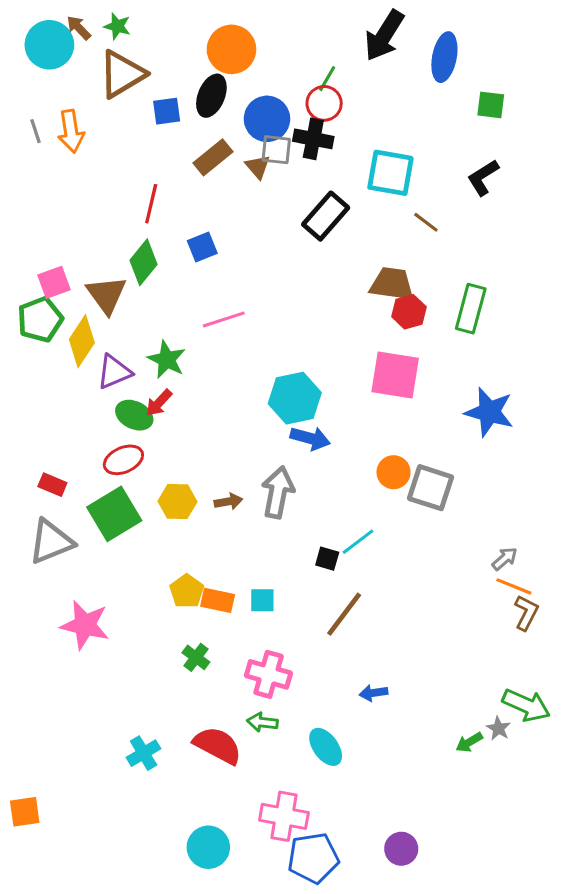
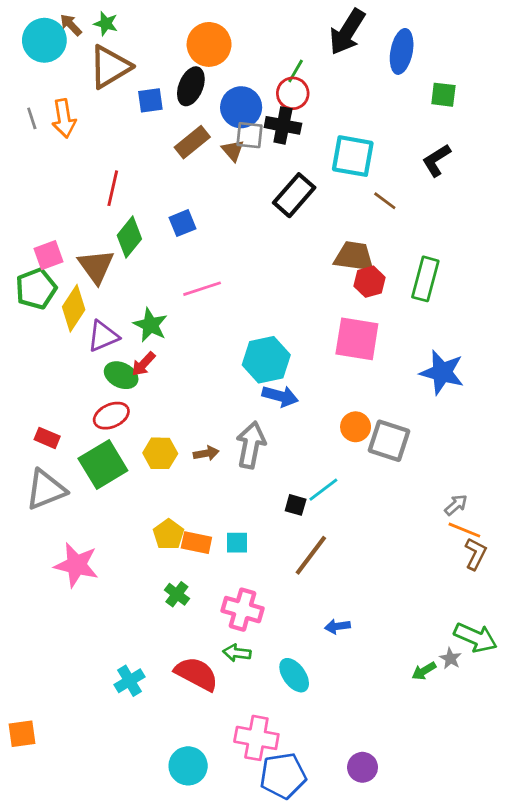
red line: (151, 204) -> (113, 188), moved

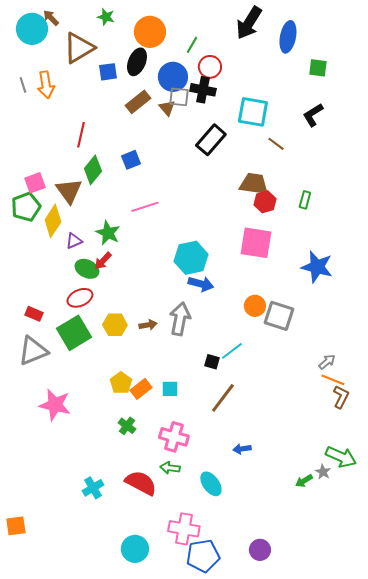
green star: (106, 24) -> (106, 17), moved
green line: (296, 71) -> (192, 45), moved
green rectangle: (425, 279) -> (305, 200), size x0.6
purple triangle: (103, 336) -> (74, 241), size x0.7
orange rectangle: (196, 543) -> (141, 389), turned -50

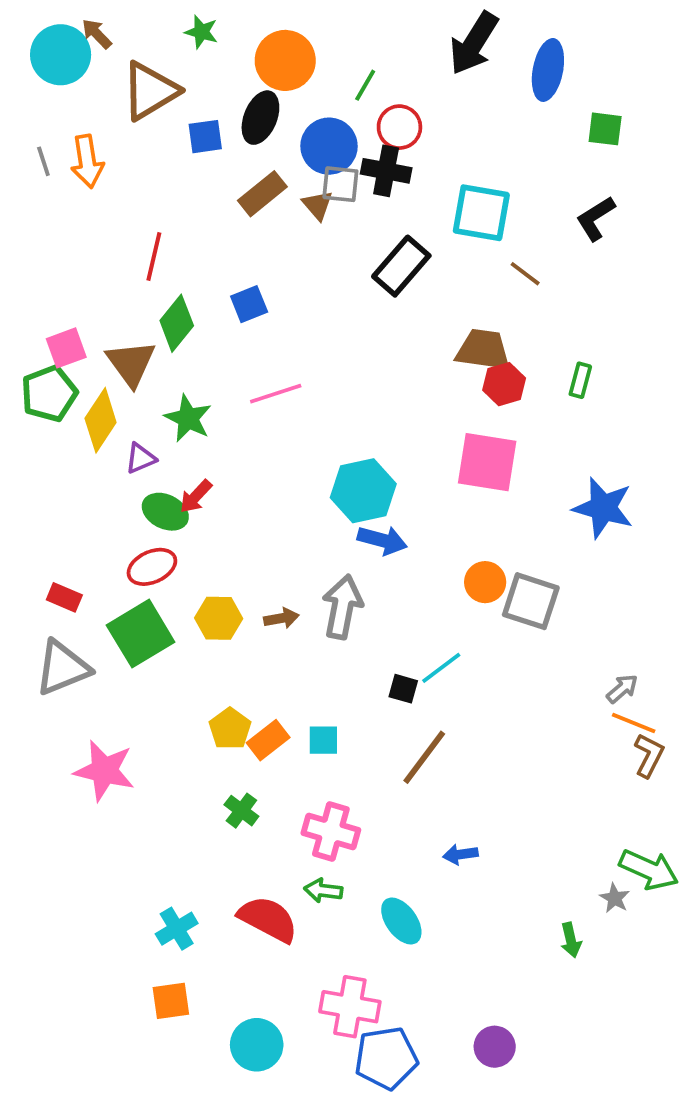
green star: (108, 233) -> (188, 418), moved
green arrow: (304, 481) -> (571, 940), moved, turned -72
orange square: (16, 526) -> (171, 1001), moved

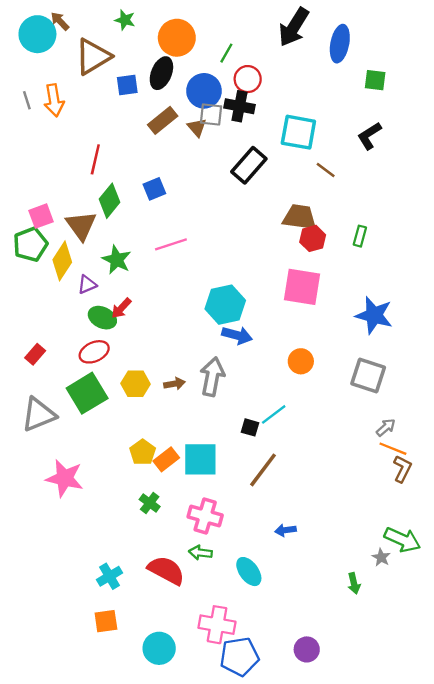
red rectangle: (64, 597) -> (35, 354), moved, turned -72
gray square: (531, 601) -> (368, 375), moved
cyan square: (323, 740) -> (200, 459), size x1.8

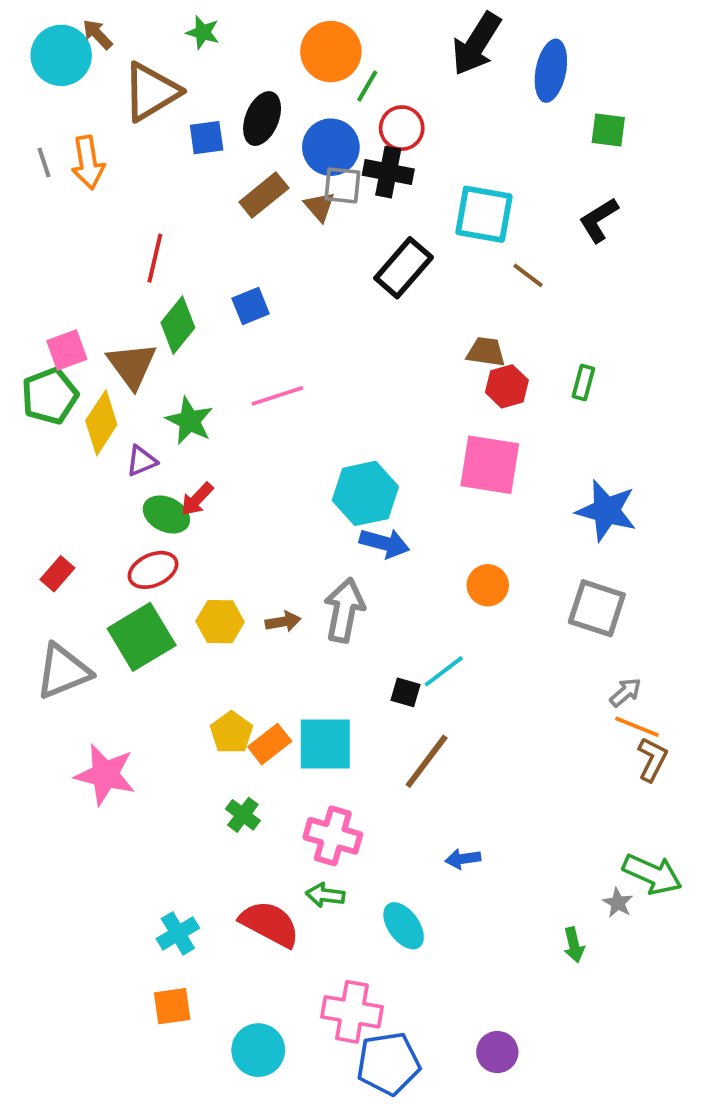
orange circle: (177, 38) -> (331, 52), moved
brown trapezoid: (300, 217) -> (486, 352), size x0.7

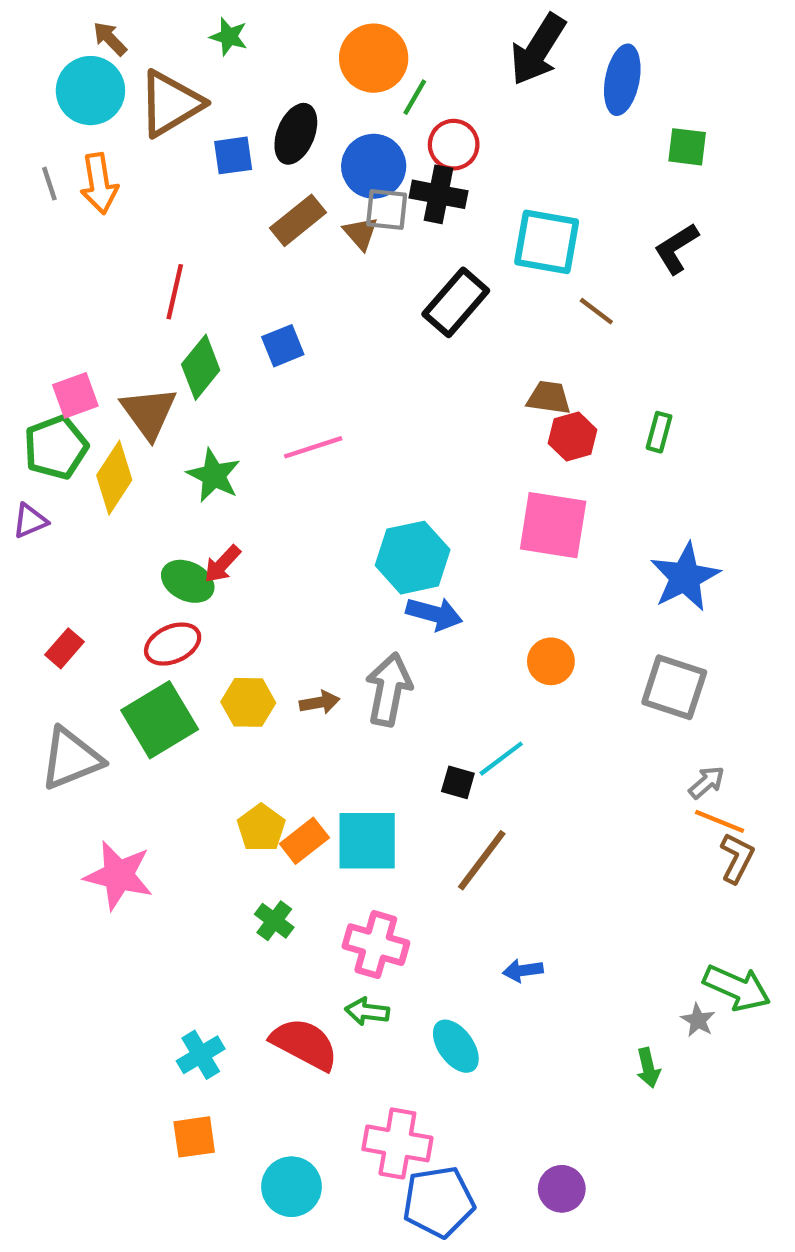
cyan circle: (61, 55) -> (90, 91), moved
purple triangle: (142, 461) -> (30, 521), moved
blue star: (606, 511) -> (685, 577), turned 30

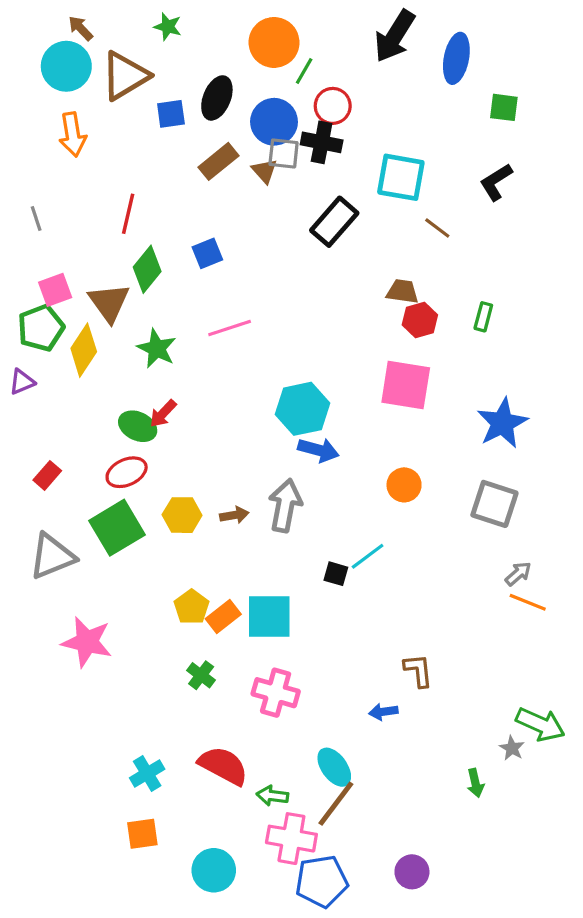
gray line: (49, 184) -> (36, 218), moved
brown L-shape: (737, 858) -> (418, 670), moved, turned -33
brown line: (482, 860) -> (336, 804), moved
green arrow: (367, 1012) -> (272, 796), moved

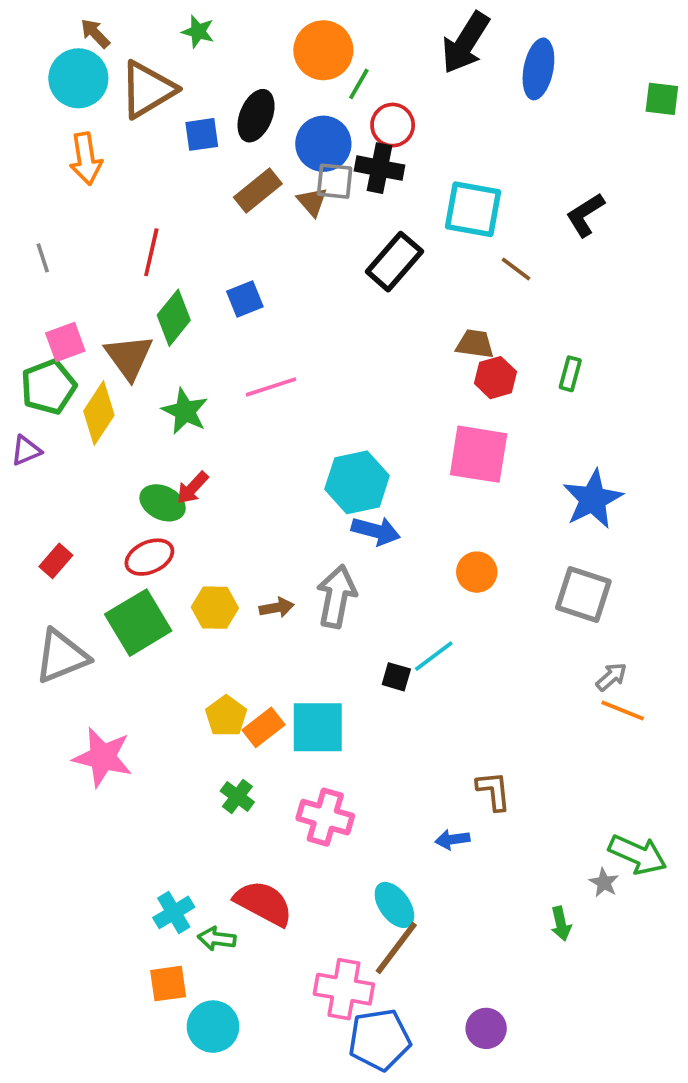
green square: (504, 107) -> (662, 99), moved
green arrow: (272, 796) -> (217, 939), moved
cyan circle: (214, 870) -> (213, 1027), moved

